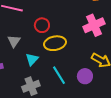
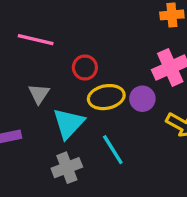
cyan triangle: (32, 59) -> (68, 123), size x1.5
purple circle: (85, 76) -> (142, 99), moved

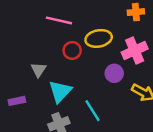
pink line: (36, 40) -> (59, 20), moved
yellow ellipse: (106, 97) -> (99, 38), moved

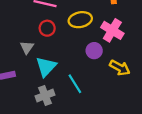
red circle: (72, 50) -> (47, 28), moved
pink cross: (135, 50) -> (112, 30), turned -35

